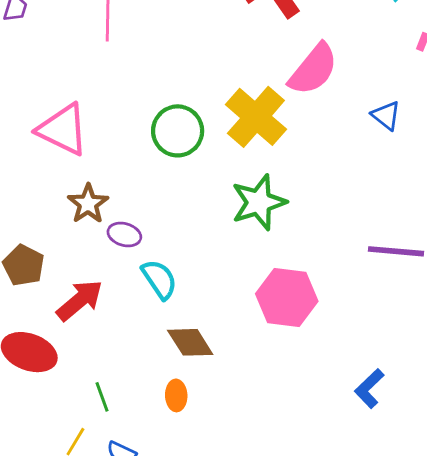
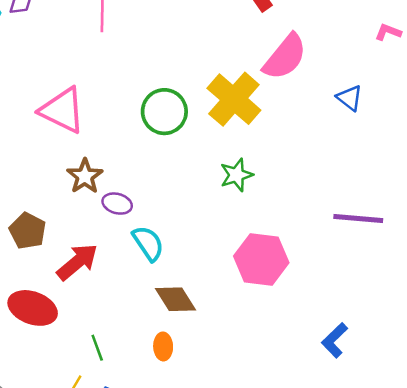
green star: (259, 202) -> (236, 175), size x0.7

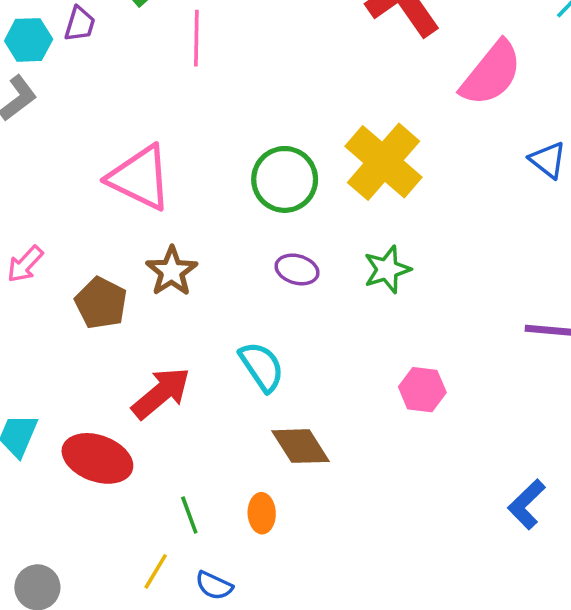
pink semicircle: (285, 57) -> (491, 73), moved
purple ellipse: (117, 204) -> (297, 269), moved
brown pentagon: (28, 231) -> (101, 303), moved
pink hexagon: (261, 259) -> (422, 390), size x0.6
orange ellipse: (163, 346) -> (262, 513), moved

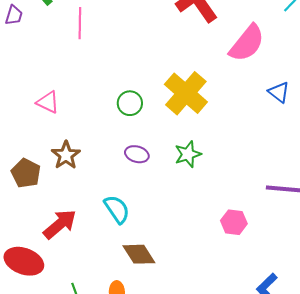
pink triangle: (140, 178) -> (48, 102), size x0.6
green circle: (285, 179) -> (130, 103), size x0.7
pink hexagon: (422, 390) -> (234, 222), moved

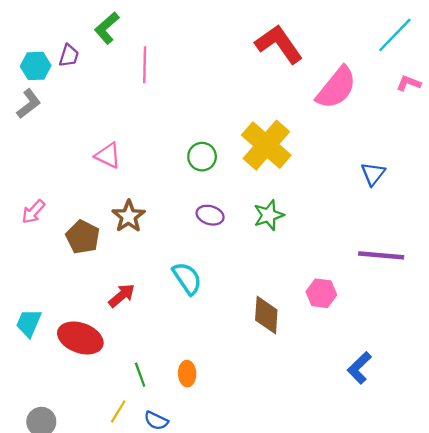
blue triangle: (279, 92) -> (373, 174), moved, turned 30
red arrow: (60, 224) -> (122, 296), size x0.7
brown diamond: (139, 254) -> (266, 315), moved, turned 36

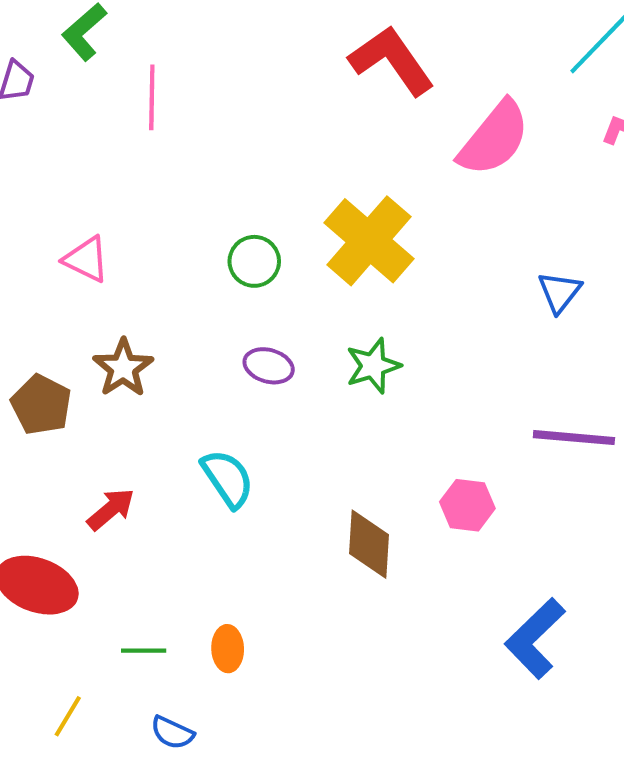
blue L-shape: (359, 368) -> (535, 638), size x1.4
green line: (140, 375) -> (144, 651), turned -70
yellow line: (118, 411) -> (68, 716), moved

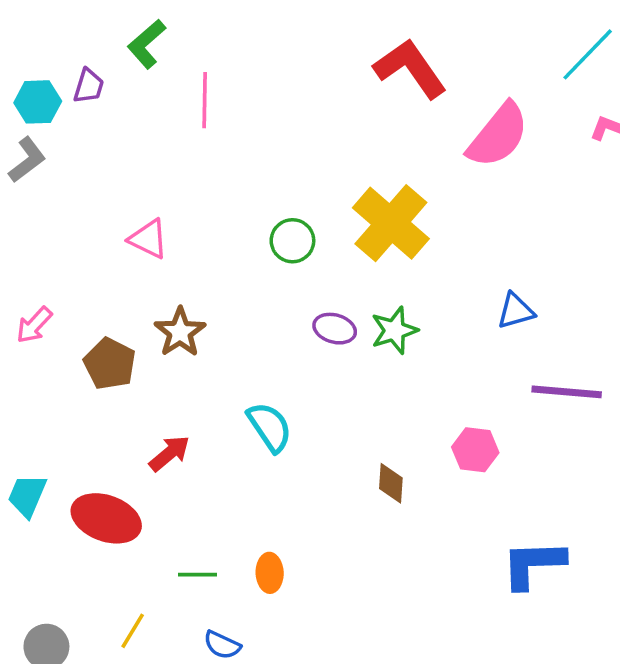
blue triangle: (560, 292) -> (516, 311), moved, turned 36
purple ellipse: (269, 366) -> (335, 329), moved
brown diamond: (369, 544) -> (391, 483), size x0.7
blue L-shape: (535, 638) -> (533, 564), turned 42

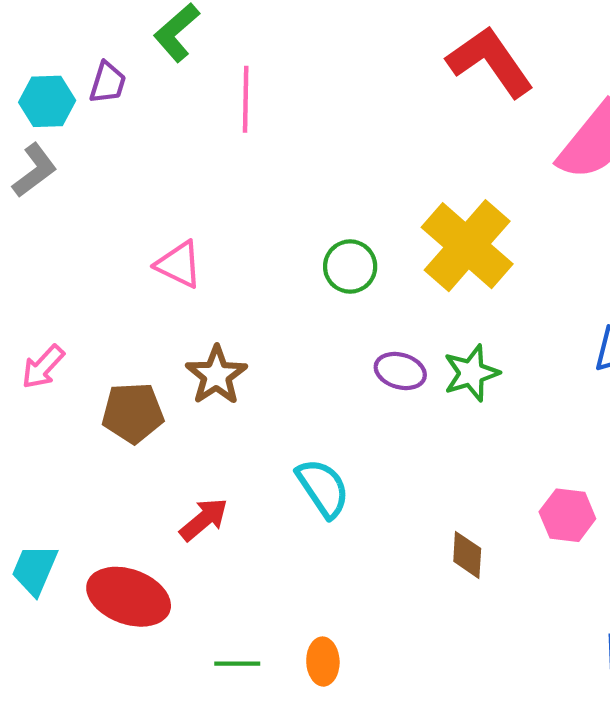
brown pentagon: (110, 364) -> (133, 413), turned -30

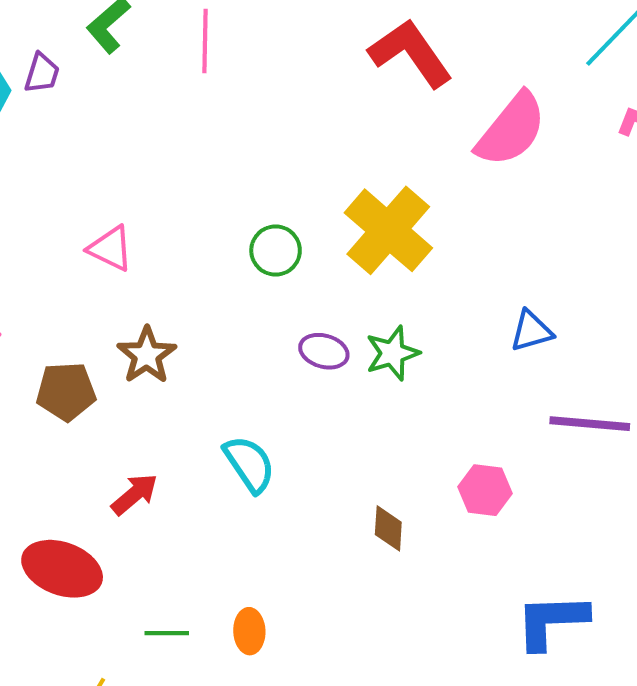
pink line: (246, 99) -> (205, 41), moved

